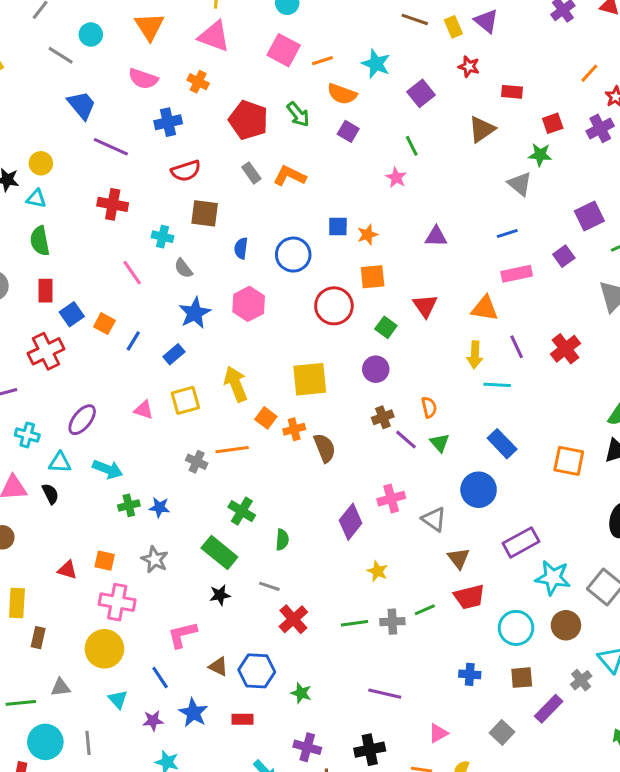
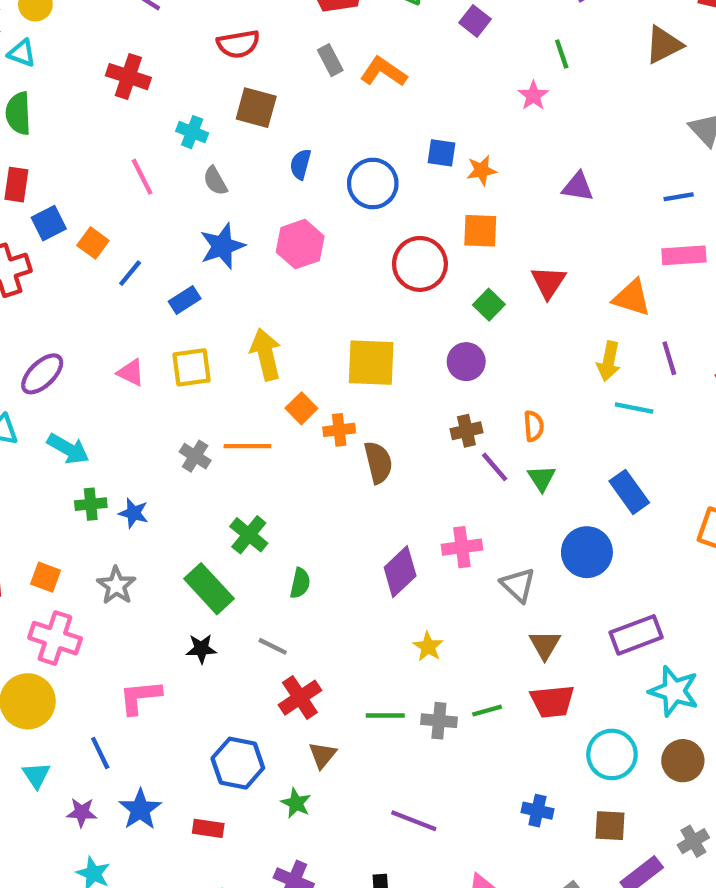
brown triangle: (218, 667) -> (323, 755), moved, turned 35

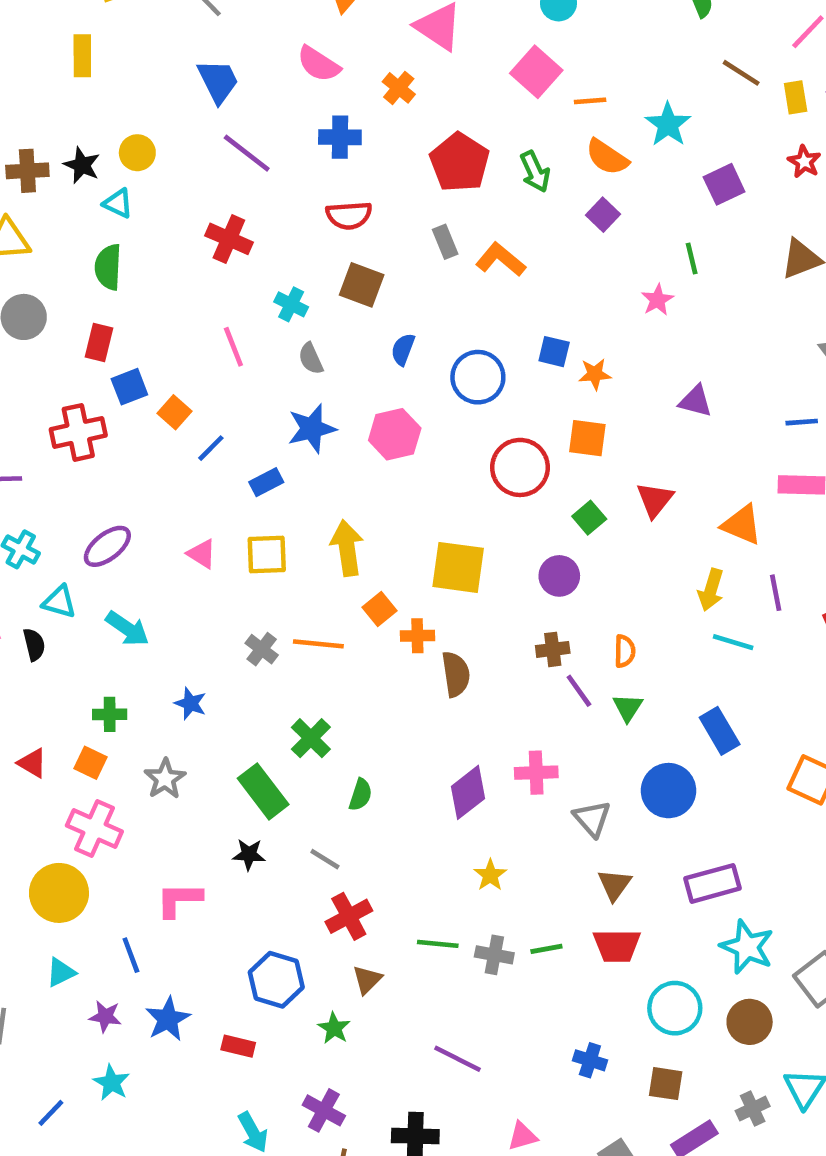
green cross: (91, 504) -> (110, 714), moved
cyan triangle: (36, 775) -> (61, 972), turned 32

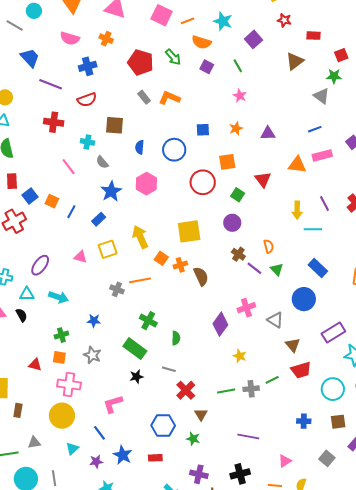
red semicircle: (349, 215) -> (87, 100), moved
green line: (692, 258) -> (238, 66), moved
orange star: (595, 374) -> (236, 128), moved
orange triangle: (742, 525) -> (297, 165), moved
brown cross: (553, 649) -> (238, 254), turned -32

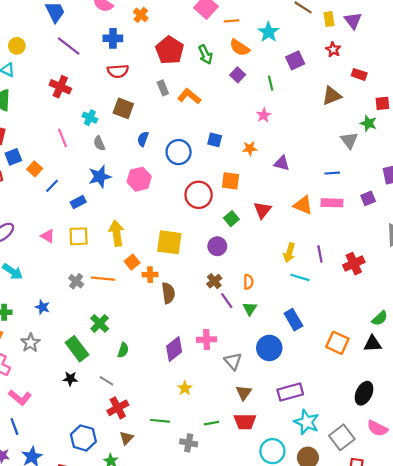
red semicircle: (87, 100) -> (118, 71), moved
gray cross: (251, 389) -> (189, 443), moved
pink L-shape: (113, 404) -> (20, 397), moved, turned -140

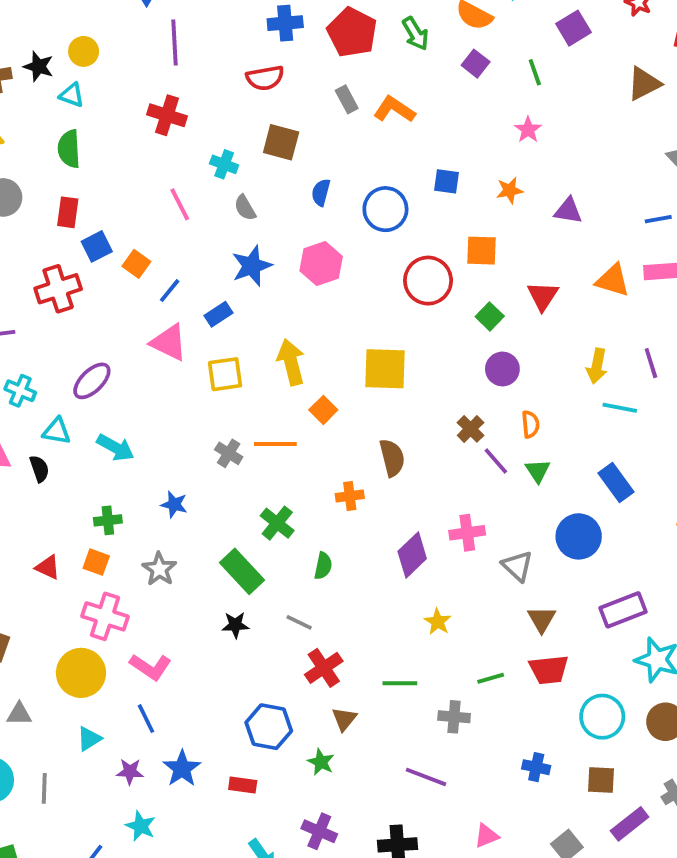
blue cross: (113, 38) -> (285, 23), moved
purple line: (69, 46) -> (174, 43), turned 55
pink triangle: (48, 236) -> (169, 342), moved, size x1.5
purple circle: (217, 246) -> (502, 369), moved
orange cross: (150, 275) -> (350, 496), moved

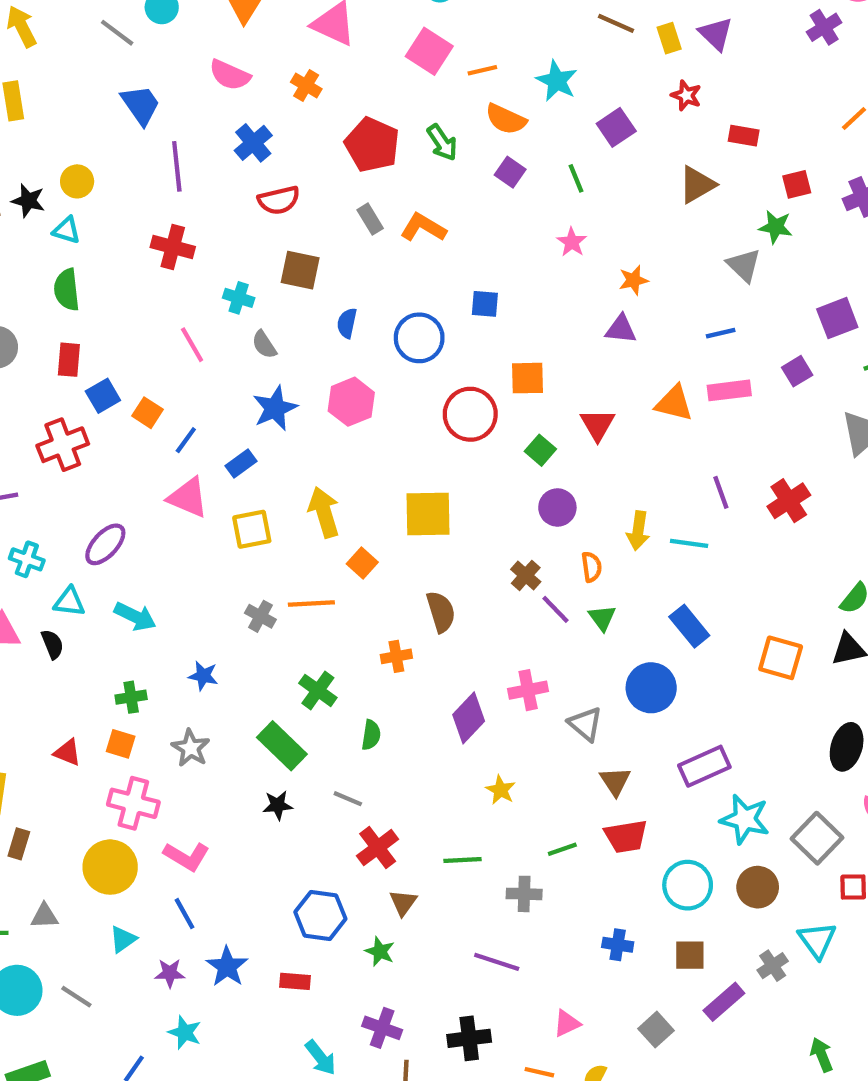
blue cross: (285, 23) -> (253, 143), moved, turned -32
orange star: (510, 190) -> (633, 280), moved
yellow arrow: (597, 366) -> (638, 531), moved
gray line: (44, 788) -> (76, 997), turned -56

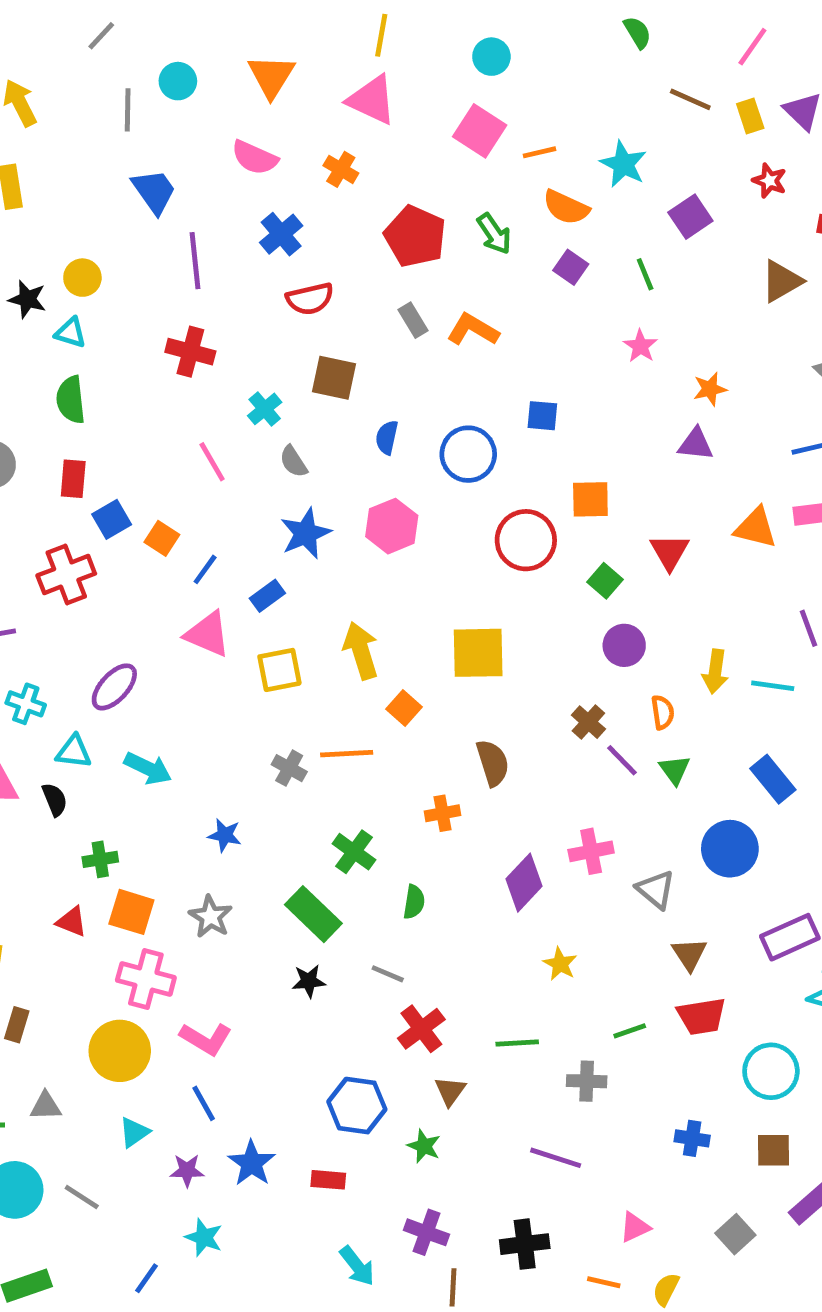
gray line: (117, 33) -> (128, 110), turned 54
cyan cross: (239, 298) -> (265, 409), turned 32
green cross: (131, 697) -> (100, 859), moved
orange square: (121, 744) -> (131, 912), size x1.4

